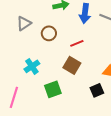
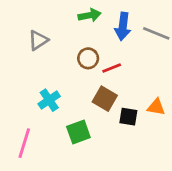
brown circle: (49, 33) -> (88, 58), moved
black square: (97, 90) -> (128, 117), moved, turned 32

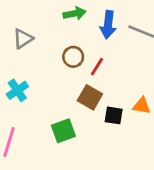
red line: (112, 68) -> (97, 67), turned -36
cyan cross: (49, 100) -> (17, 90), moved

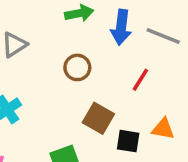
red line: (97, 67) -> (140, 80), moved

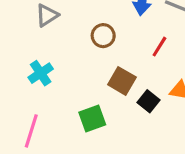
black square: (128, 141) -> (148, 101), turned 30

